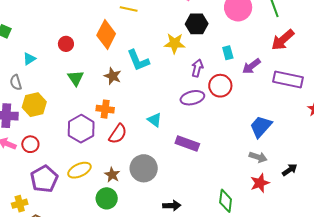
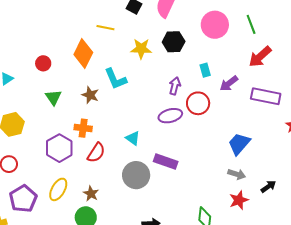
yellow star: (175, 43) -> (141, 49), moved
gray circle: (144, 168) -> (136, 175), moved
yellow ellipse: (79, 170) -> (58, 189), turned -35

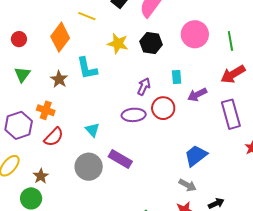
purple rectangle: (266, 96) -> (231, 114), turned 52

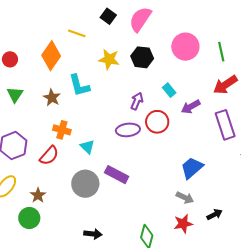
cyan rectangle: (177, 77) -> (169, 90), turned -32
orange cross: (46, 110) -> (62, 130), moved

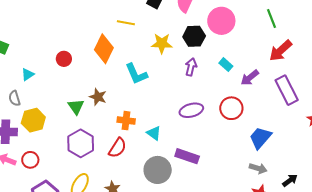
pink circle: (185, 47) -> (221, 21), moved
green triangle: (15, 95) -> (76, 107), moved
brown star: (52, 98) -> (98, 97), moved
purple arrow: (137, 101) -> (191, 67), moved
red circle: (157, 122) -> (231, 108), moved

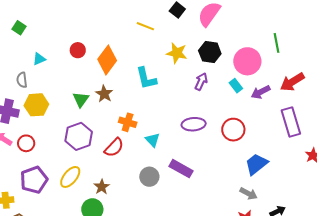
green line: (271, 18) -> (277, 43), moved
pink circle: (221, 21) -> (247, 61), moved
orange diamond: (104, 49) -> (107, 60), moved
purple arrow: (250, 78) -> (261, 92), moved
gray circle: (158, 170) -> (149, 177), size x0.7

